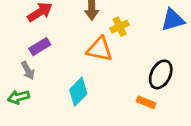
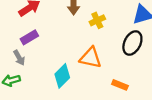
orange triangle: (100, 49) -> (91, 58), moved
black ellipse: (161, 74) -> (132, 43), moved

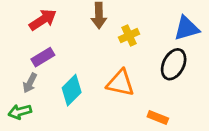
gray arrow: (19, 58) -> (30, 83), turned 56
cyan diamond: (62, 76) -> (72, 90), moved

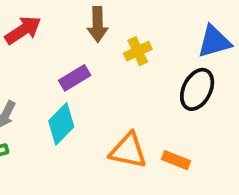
purple rectangle: (43, 57) -> (75, 78), moved
orange triangle: (120, 83) -> (128, 151), moved

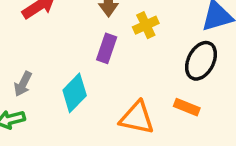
purple rectangle: (75, 78) -> (107, 48), moved, turned -40
orange rectangle: (176, 160) -> (187, 107), moved

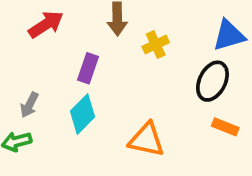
purple rectangle: (107, 48) -> (88, 68), moved
orange rectangle: (187, 107) -> (225, 127), moved

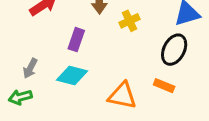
cyan diamond: (82, 114) -> (72, 76), turned 60
orange rectangle: (225, 127) -> (164, 86), moved

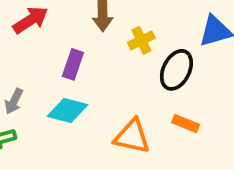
black ellipse: (174, 50) -> (176, 70), moved

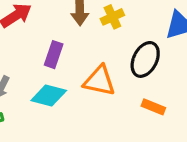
yellow cross: (141, 40) -> (112, 17), moved
orange triangle: (132, 136) -> (99, 81), moved

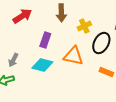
yellow cross: (112, 17) -> (84, 26), moved

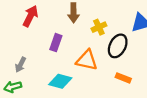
red arrow: (22, 16) -> (30, 16), turned -30
cyan diamond: (42, 65) -> (60, 81), moved

